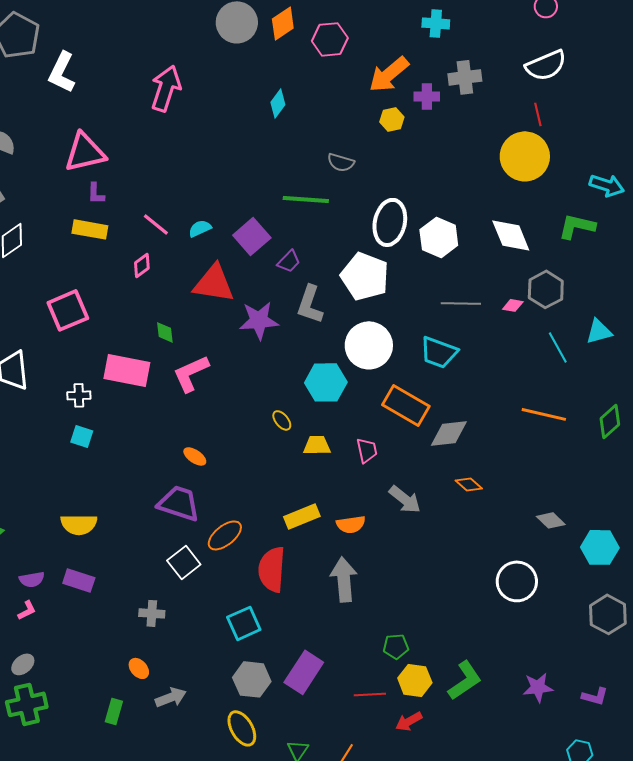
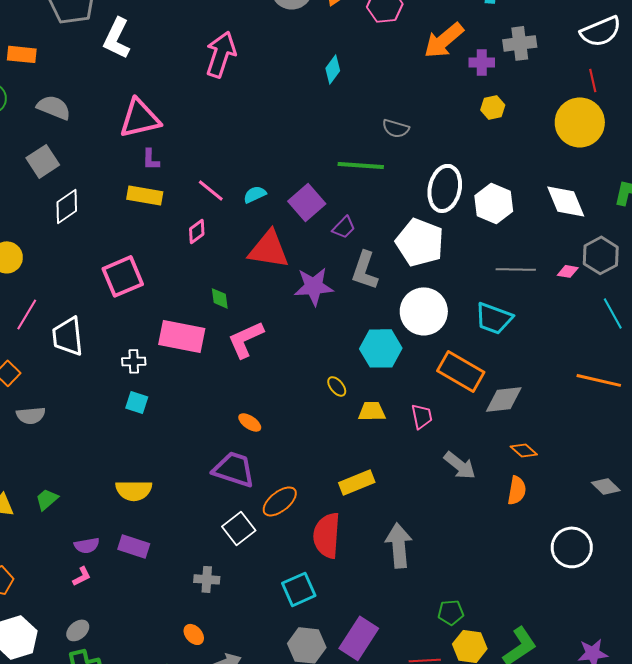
yellow hexagon: (392, 119) -> (493, 107), moved
orange semicircle: (351, 524) -> (517, 490), moved, turned -72

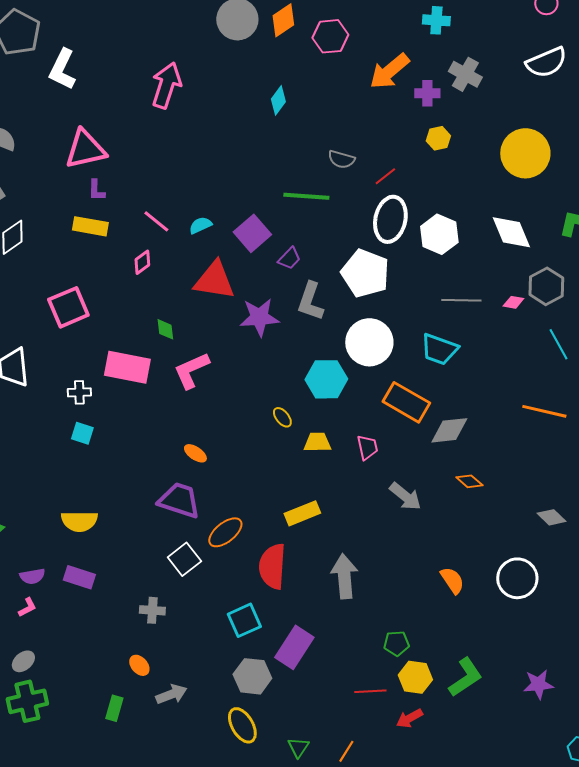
gray cross: (520, 43) -> (465, 74), turned 36
red line: (593, 80) -> (385, 176), moved, turned 65
orange semicircle: (517, 490) -> (452, 580), moved, turned -44
purple rectangle: (359, 638) -> (294, 647), moved

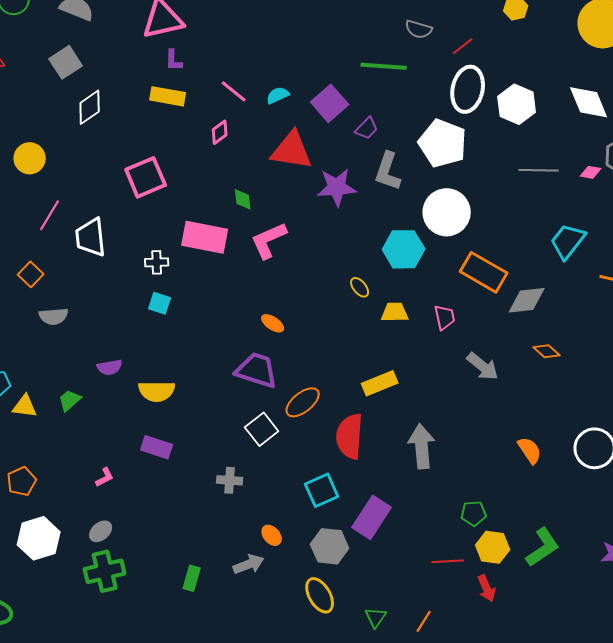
cyan trapezoid: (439, 349) -> (568, 241), moved, turned 108
purple semicircle: (32, 576) -> (110, 367), moved
orange ellipse: (139, 665) -> (272, 535), moved
red arrow: (409, 718) -> (487, 588), turned -84

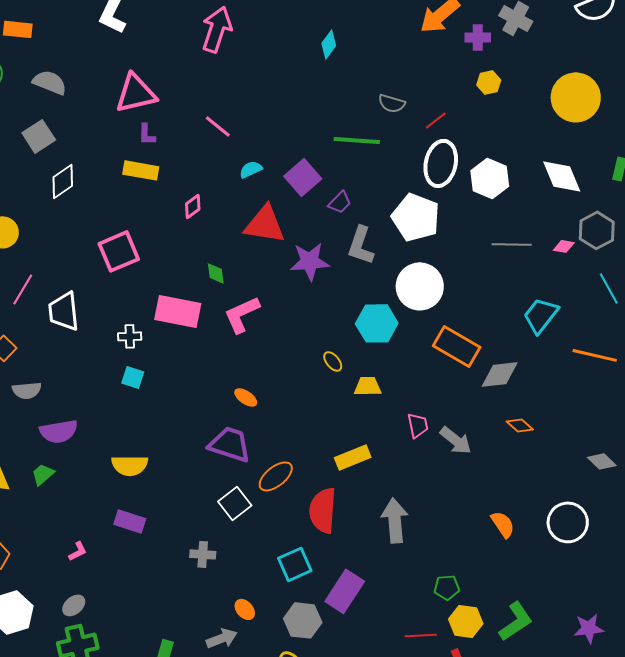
pink line: (234, 91) -> (218, 126), moved
pink trapezoid: (445, 317) -> (418, 425), moved
purple semicircle: (110, 367) -> (59, 431), moved, size x1.5

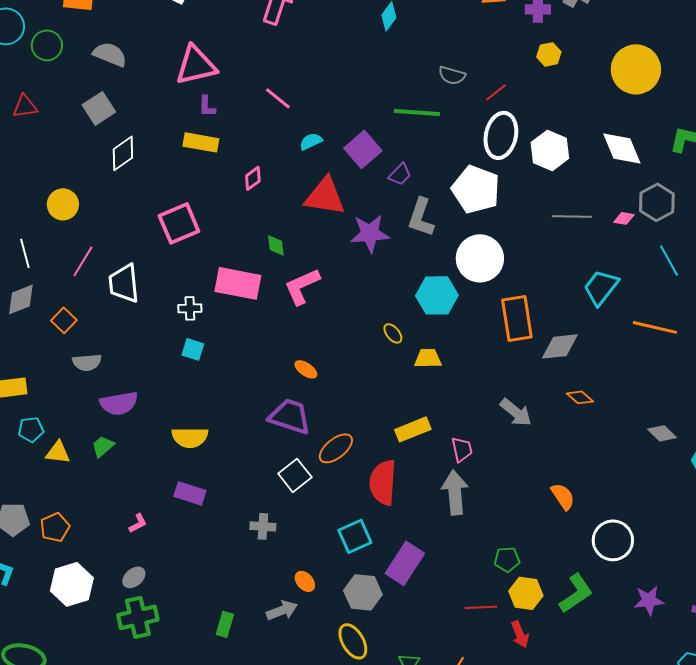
orange rectangle: (457, 346) -> (517, 318), turned 51
pink trapezoid: (418, 425) -> (462, 449), moved
white circle: (568, 522) -> (613, 540), moved

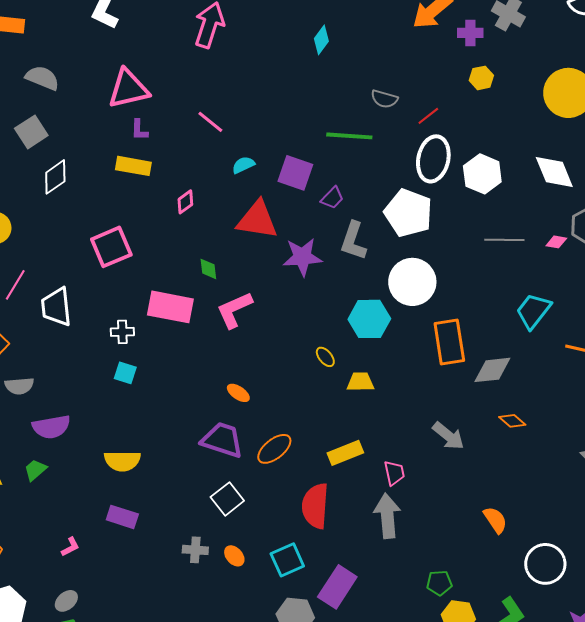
purple square: (363, 149) -> (295, 173), turned -30
orange ellipse: (336, 448) -> (274, 449), moved
orange ellipse: (305, 581) -> (234, 556), moved

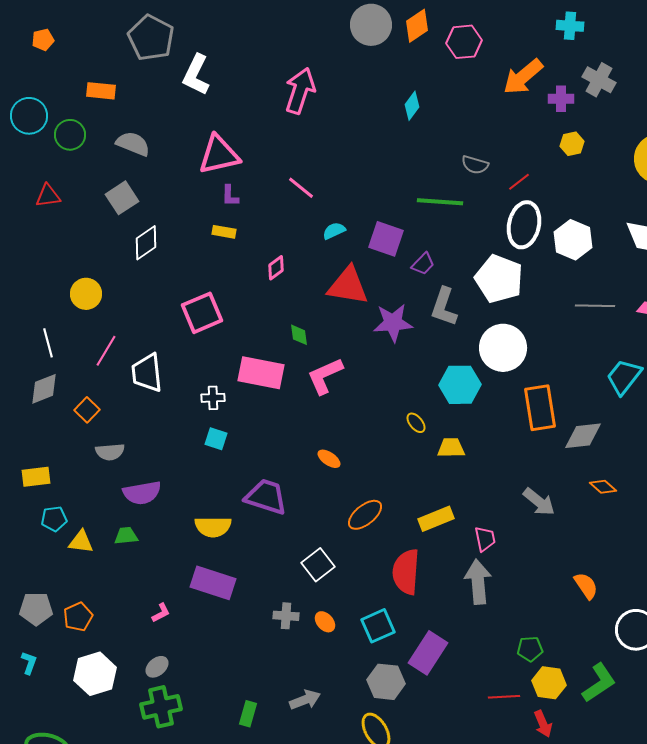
yellow rectangle: (133, 166) -> (224, 232), size x0.7
purple trapezoid: (222, 440) -> (266, 497), moved
green trapezoid: (35, 470) -> (126, 536), turned 35
purple rectangle: (122, 517) -> (213, 583), size x1.4

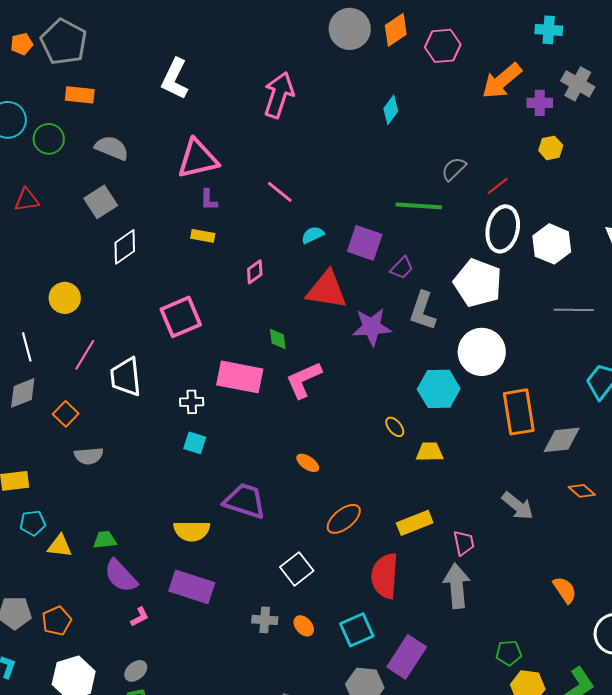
gray pentagon: (151, 38) -> (64, 42), moved
gray semicircle: (475, 165) -> (454, 169), turned 120
purple semicircle: (142, 493) -> (121, 576), moved, turned 57

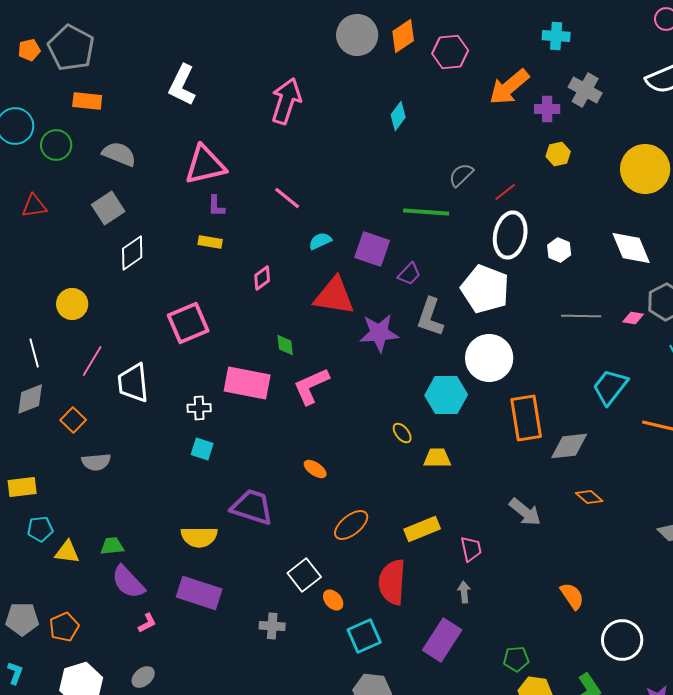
white hexagon: (552, 244) -> (559, 250), size x0.6
gray arrow: (457, 586) -> (464, 592), size x0.5
orange ellipse: (304, 626) -> (333, 600), moved
purple rectangle: (407, 657) -> (442, 640), moved

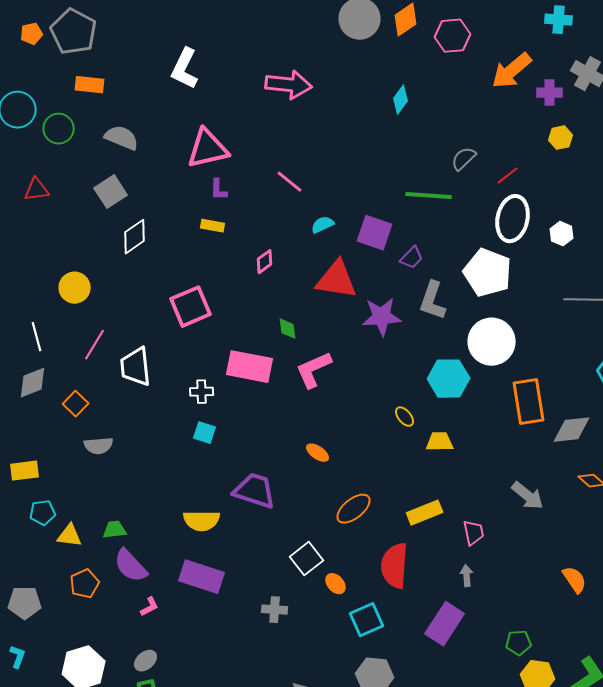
pink arrow: (286, 101) -> (289, 85), turned 78
orange pentagon: (64, 627) -> (85, 584), moved

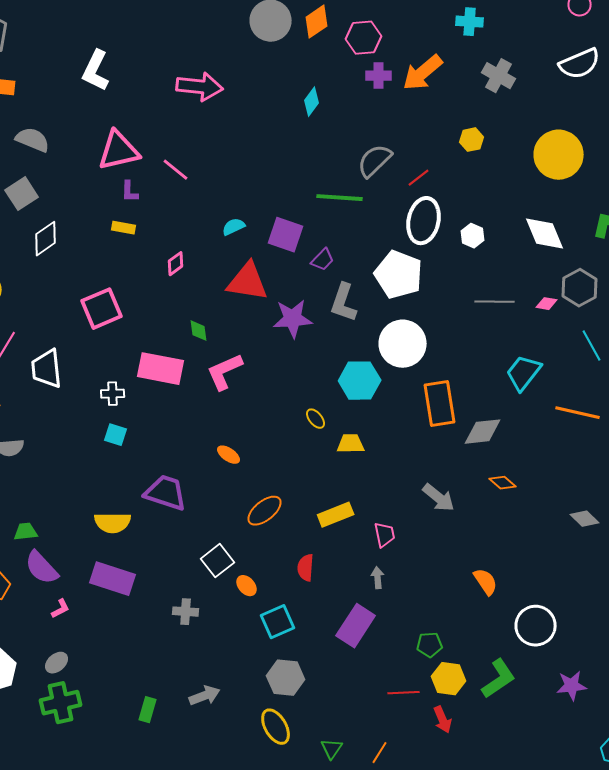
purple cross: (550, 93) -> (379, 76), moved
gray semicircle: (464, 159) -> (375, 161), size x1.4
pink line: (290, 182) -> (176, 170), moved
red semicircle: (395, 566) -> (306, 568), size x0.6

